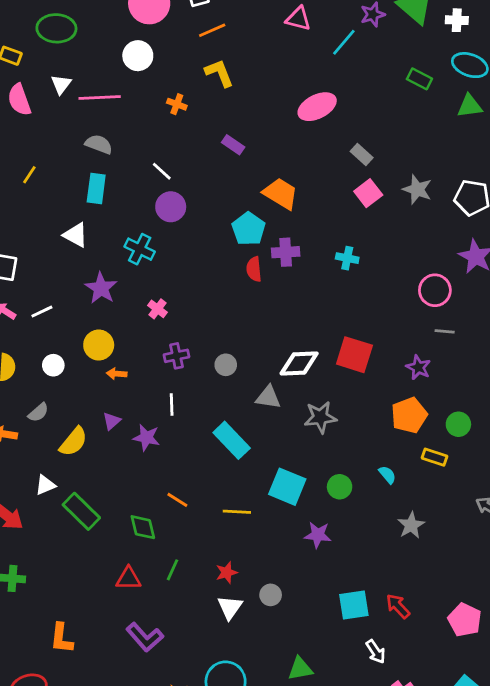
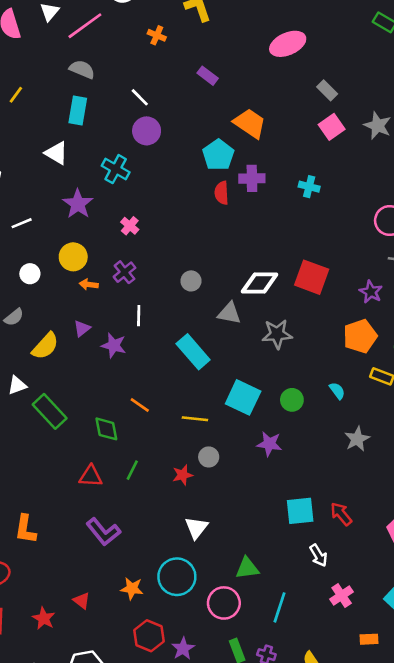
pink line: (100, 98) -> (85, 26), turned -36
purple cross: (176, 356) -> (124, 272), moved, turned -30
gray circle: (271, 595) -> (209, 457), moved
white triangle: (230, 607) -> (196, 528), moved

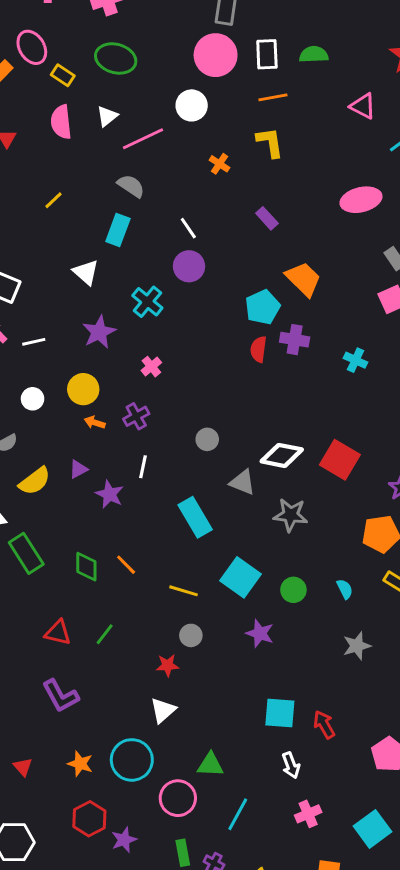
green diamond: (106, 429) -> (86, 567), moved
red star: (183, 475) -> (167, 665), moved

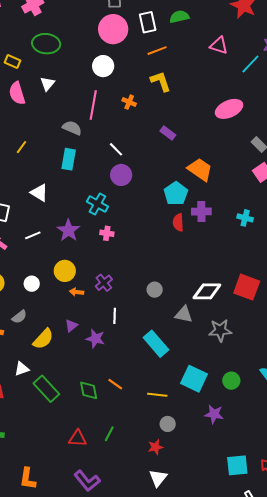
pink line: (143, 139) -> (93, 105), moved, turned -44
white triangle: (86, 272) -> (39, 193), moved
white line: (34, 342) -> (33, 235), moved
pink cross: (151, 367) -> (107, 233), moved, turned -32

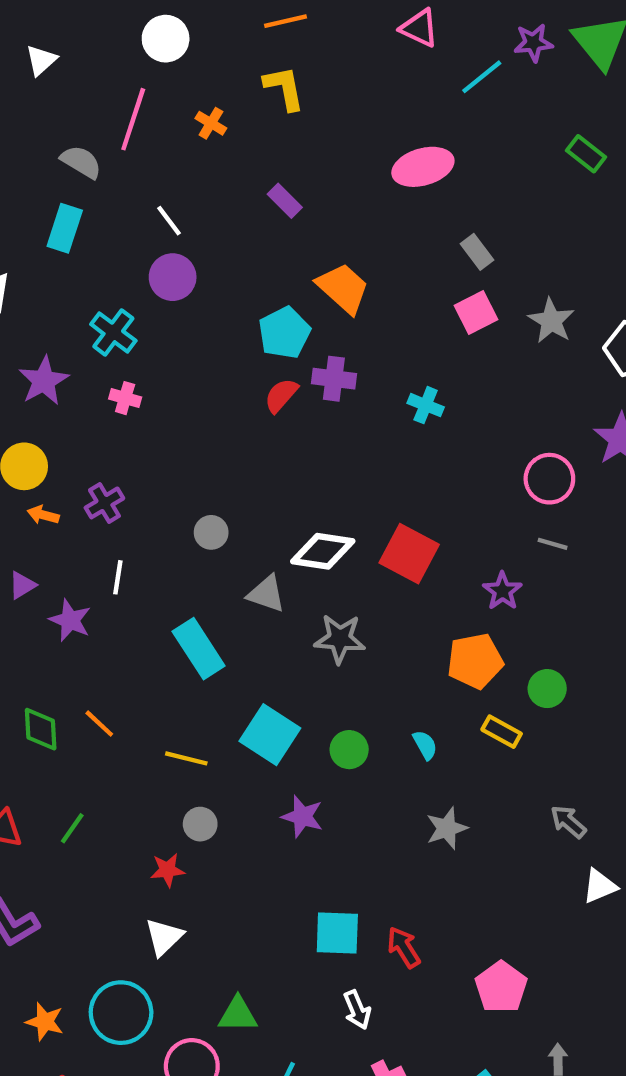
red semicircle: (178, 222) -> (281, 395), turned 36

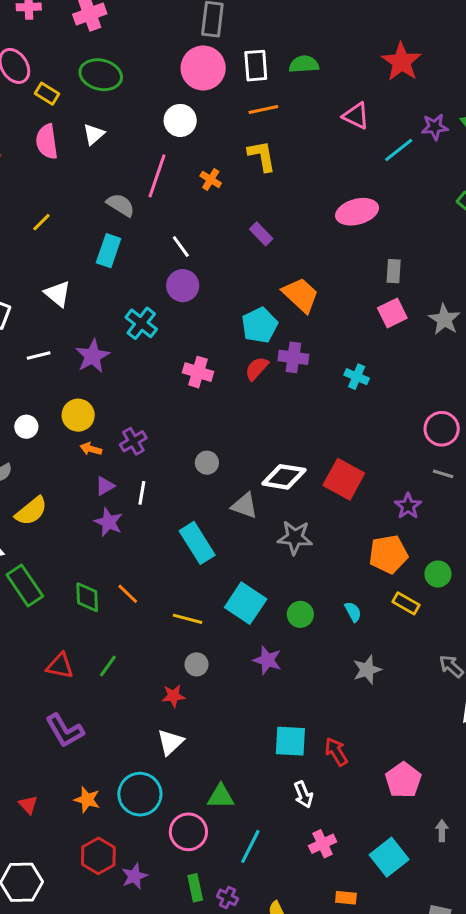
gray rectangle: (477, 252) -> (394, 271), turned 40
pink cross: (125, 398) -> (198, 372), moved, size x1.4
purple triangle: (22, 585) -> (105, 486), moved

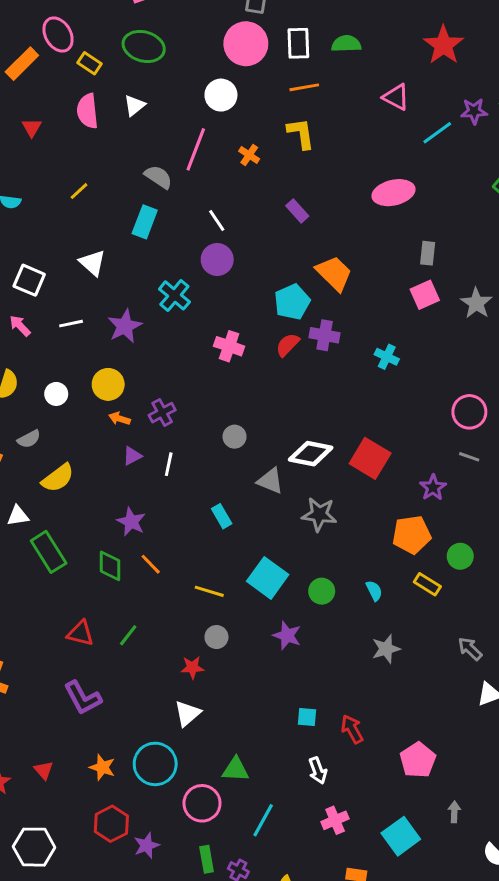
purple star: (108, 522) -> (131, 522), moved
cyan rectangle: (197, 543) -> (222, 516), size x0.6
cyan square: (290, 741) -> (307, 717), size x0.6

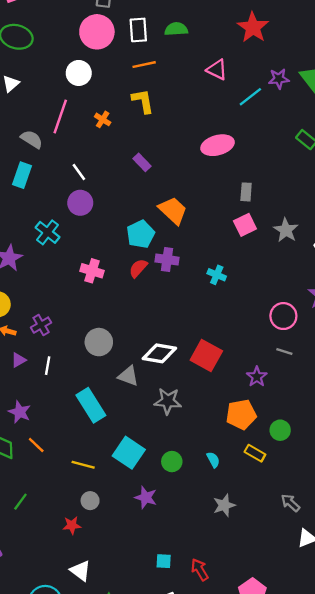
gray circle: (235, 437) -> (99, 342), size x1.5
cyan rectangle: (222, 516) -> (91, 405), size x1.8
white triangle: (187, 713) -> (80, 571), moved, turned -40

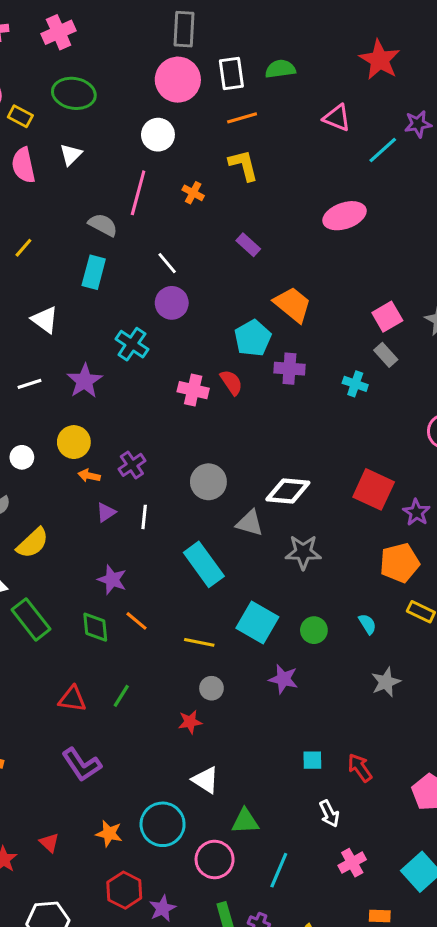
gray rectangle: (246, 192) -> (386, 355), moved, turned -42
red semicircle: (138, 268) -> (231, 382), moved, turned 108
red square: (206, 355) -> (374, 489), moved

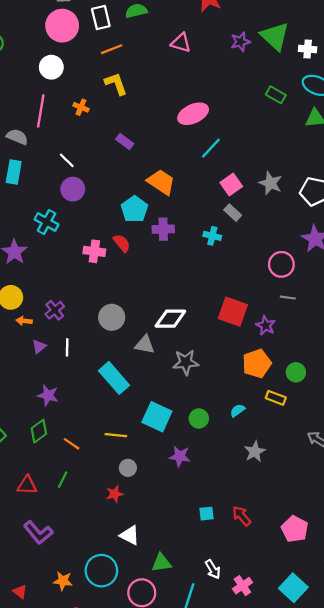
cyan line: (383, 150) -> (211, 148), moved
orange line: (137, 621) -> (72, 444), moved
cyan semicircle: (367, 624) -> (237, 410), turned -88
green diamond: (95, 627) -> (39, 431), turned 65
white arrow: (329, 814) -> (213, 569), moved

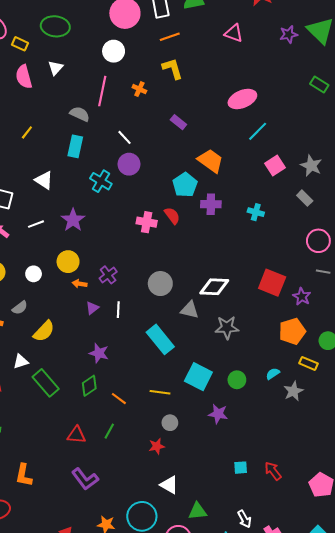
gray rectangle: (233, 213) -> (305, 198), moved
cyan cross: (47, 222) -> (101, 181), moved
gray star: (255, 452) -> (293, 391), moved

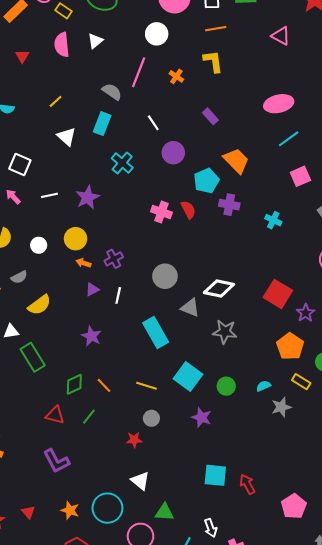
purple circle: (129, 164) -> (173, 153), moved
white triangle: (44, 180) -> (67, 137), moved
orange pentagon: (292, 331) -> (290, 346), turned -30
green diamond: (89, 386) -> (74, 384), moved
cyan square: (241, 468) -> (215, 475), size x1.6

